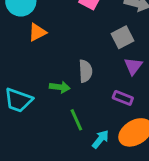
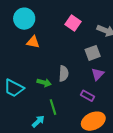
orange triangle: (37, 32) -> (33, 42), turned 32
cyan arrow: (100, 139) -> (38, 121), moved

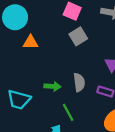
gray square: (93, 53) -> (78, 36), moved
gray semicircle: (64, 74) -> (79, 82), moved

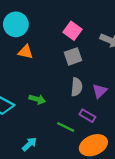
gray semicircle: (79, 82) -> (77, 87), moved
green line: (68, 112) -> (66, 127), moved, turned -48

